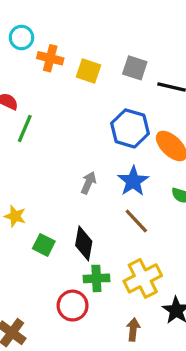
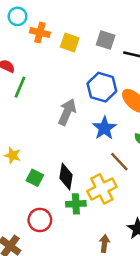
gray arrow: (89, 183) -> (67, 112), moved, size x1.5
brown line: (136, 221) -> (119, 162), moved
yellow cross: (143, 278) -> (102, 189), moved
red circle: (73, 306) -> (40, 220), moved

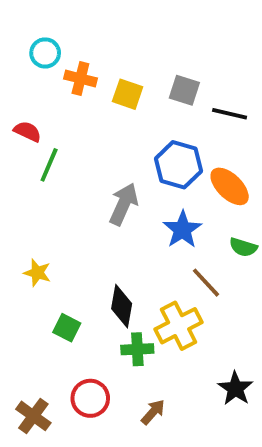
green square: (35, 178) -> (67, 328), moved
red circle: (40, 220) -> (90, 398), moved
brown arrow: (104, 244) -> (153, 412), moved, turned 35

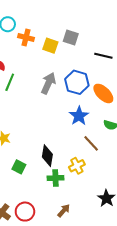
gray square: (184, 90) -> (71, 37), moved
gray arrow: (124, 204) -> (48, 83), moved
yellow cross: (179, 326) -> (77, 166), size x0.7
red circle: (90, 398) -> (25, 212), moved

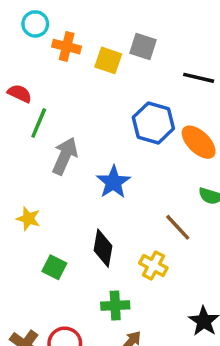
gray arrow: (48, 83) -> (65, 156), moved
blue star: (79, 116) -> (113, 182), moved
yellow cross: (77, 166) -> (153, 266), turned -35
green cross: (56, 178) -> (115, 305), moved

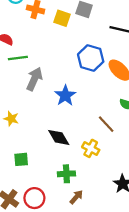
green line: (39, 123) -> (18, 58), turned 60
black diamond: (103, 248) -> (59, 137), turned -40
green square: (54, 267) -> (21, 159), moved, turned -32

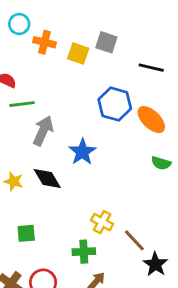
brown line: (106, 124) -> (134, 240), moved
black diamond: (59, 137) -> (47, 179), moved
yellow cross: (91, 148) -> (102, 222), moved

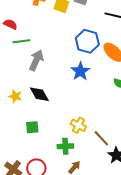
blue star: (82, 152) -> (80, 71), moved
green square: (26, 233) -> (32, 127), moved

